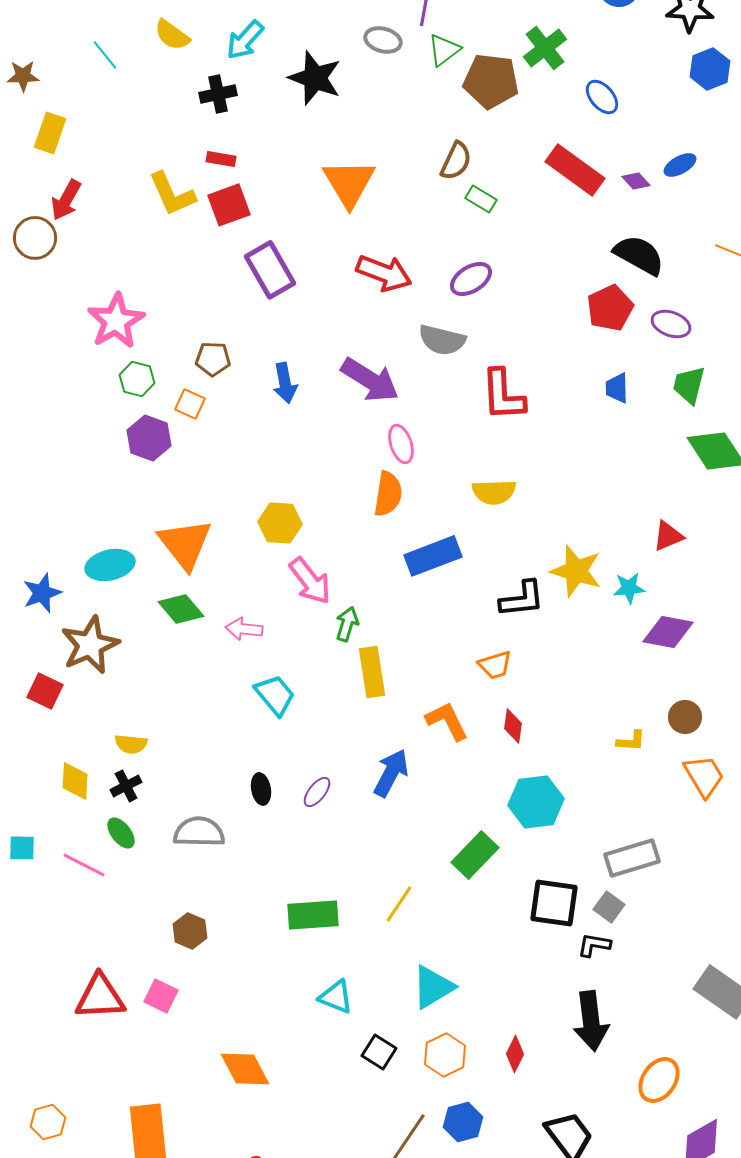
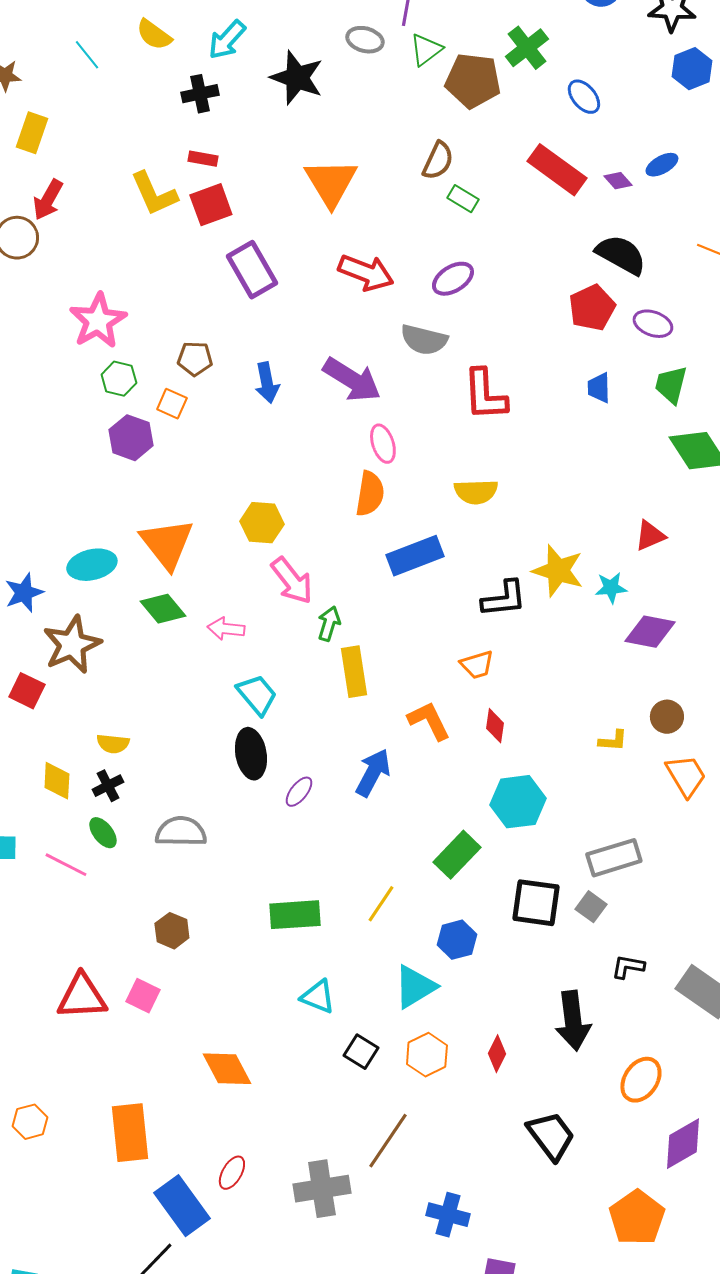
black ellipse: (261, 789) -> (251, 754), moved, size x1.6
black L-shape: (594, 945) -> (628, 967), moved
blue hexagon: (463, 1122) -> (457, 940), moved

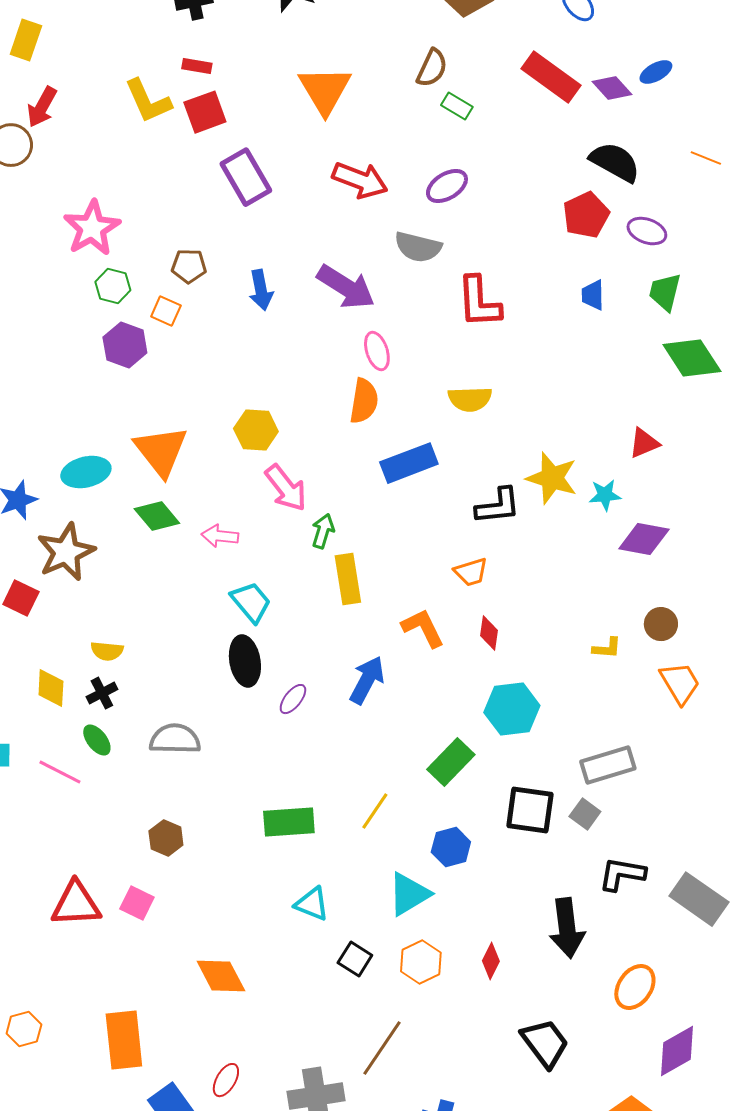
purple diamond: (618, 181) -> (612, 88), size x1.4
black L-shape: (628, 967) -> (622, 874), size x1.4

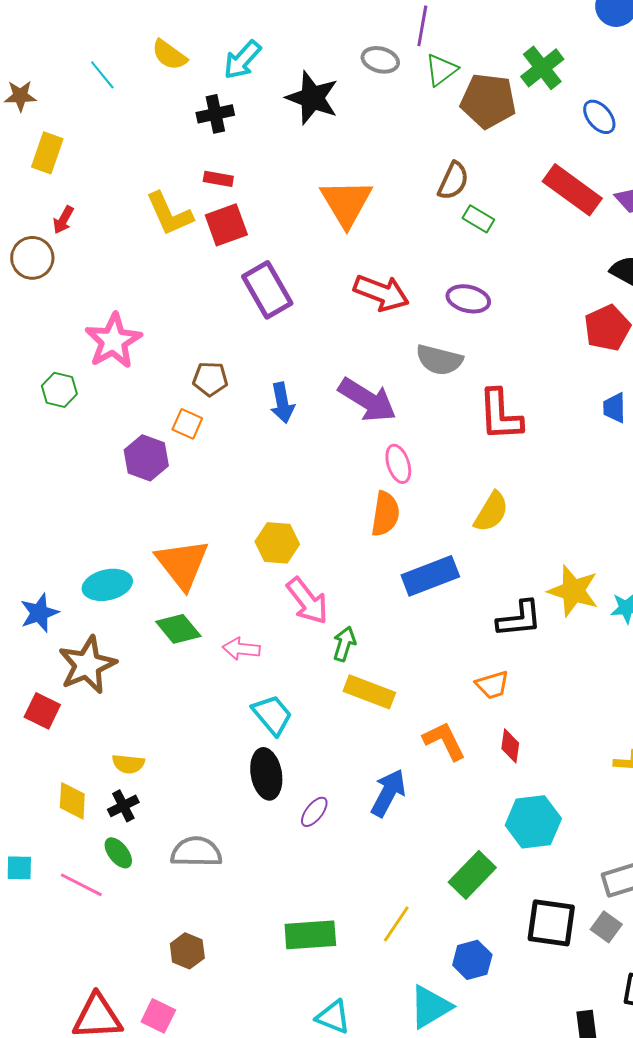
red arrow: (42, 107) -> (63, 220), size x0.7
purple ellipse: (447, 186) -> (468, 299), turned 45
green hexagon: (113, 286) -> (59, 390), moved
yellow semicircle: (470, 399) -> (491, 512), turned -57
yellow rectangle: (348, 579) -> (369, 692), turned -60

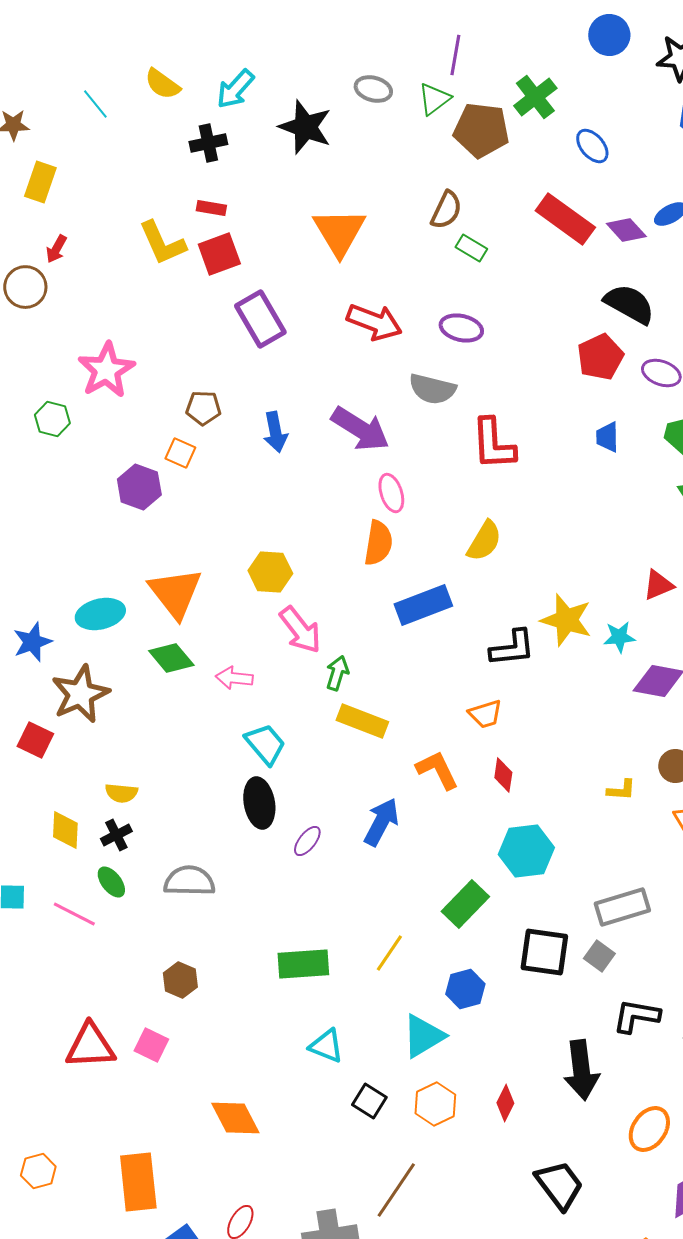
purple line: (422, 26) -> (455, 55), moved

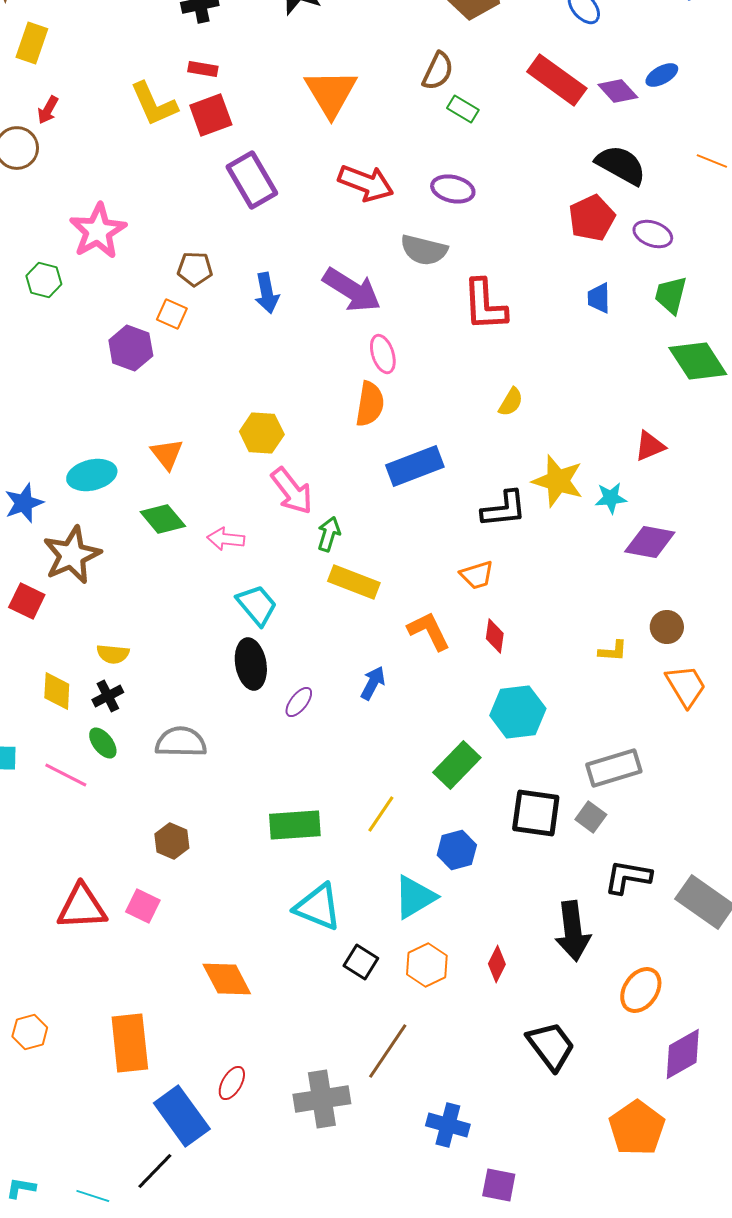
yellow semicircle: (484, 541) -> (511, 402), moved, size x0.7
orange triangle: (175, 593) -> (167, 454), size x0.6
blue arrow: (381, 822) -> (373, 683), size x0.7
cyan triangle: (326, 1046) -> (318, 907), size x1.4

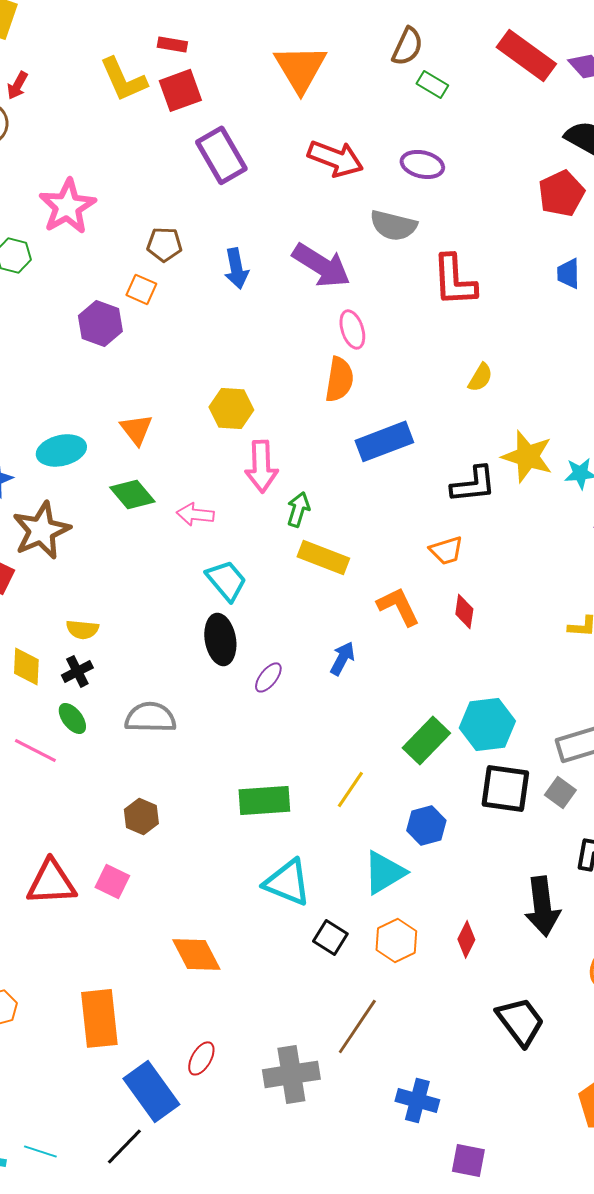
pink arrow: (292, 491) -> (261, 466), turned 36
cyan hexagon: (518, 712) -> (487, 724), moved
cyan line: (93, 1196) -> (40, 1151), moved

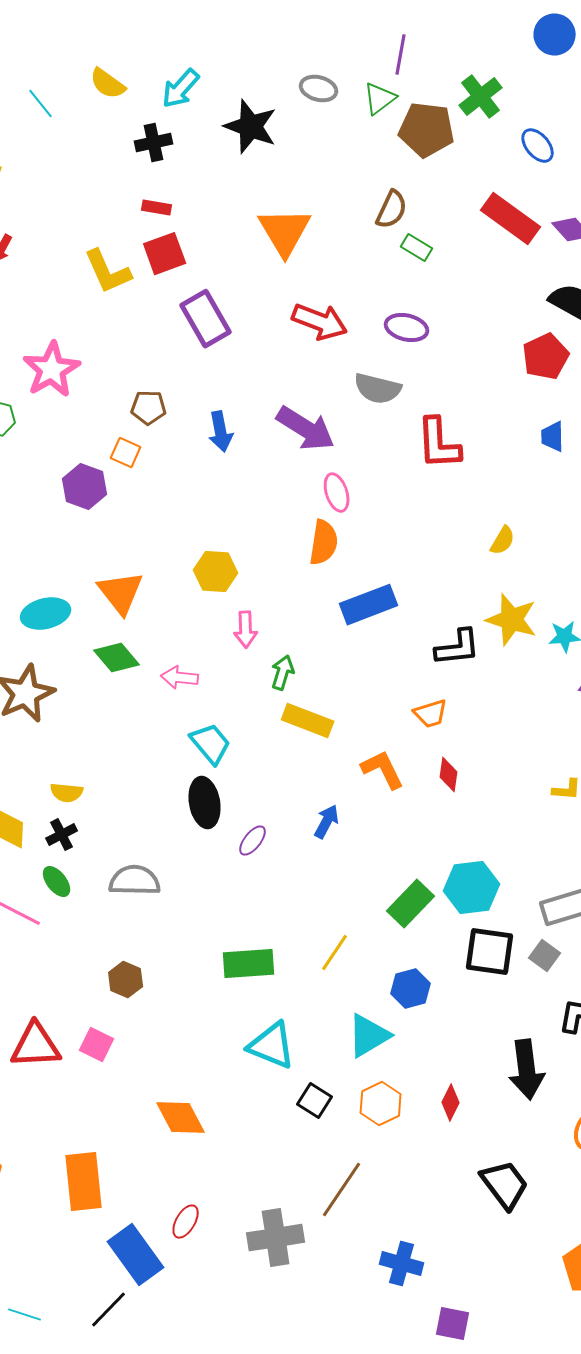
yellow L-shape: (123, 79) -> (108, 272), moved
yellow semicircle: (480, 377) -> (503, 541), moved
orange triangle: (136, 429) -> (121, 593), size x1.4
pink arrow: (261, 466) -> (246, 630), size x0.7

